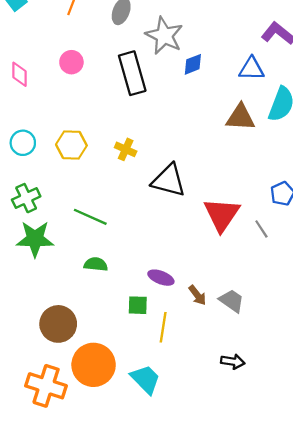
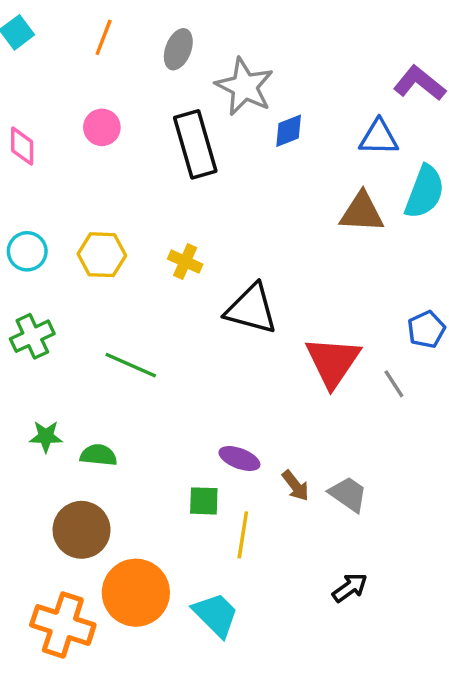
green star: (35, 239) -> (46, 436), moved, size x0.6
green semicircle: (96, 264) -> (98, 455), moved
black arrow: (233, 362) -> (350, 588), turned -45

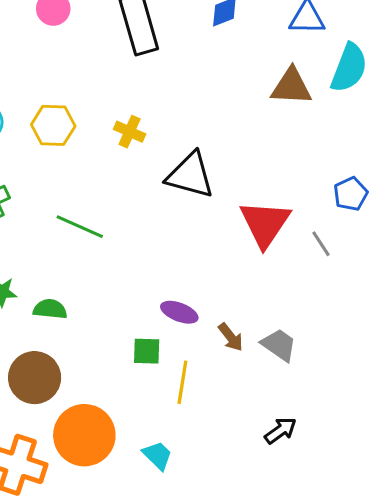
cyan trapezoid: (216, 615) -> (158, 455), size x0.7

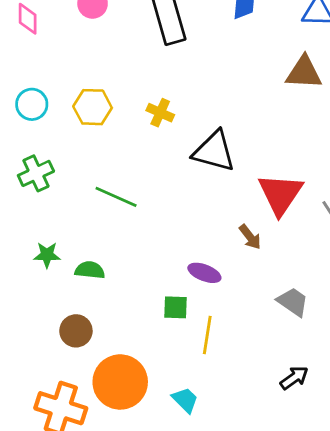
brown arrow: (231, 337) -> (250, 237), moved
brown circle: (35, 378) -> (76, 331), size x0.7

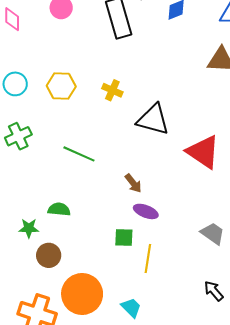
red triangle: (280, 194) -> (203, 152), turned -30
brown arrow: (250, 237) -> (133, 183), moved
green star: (47, 255) -> (29, 228), moved
black arrow: (294, 378) -> (214, 291), turned -95

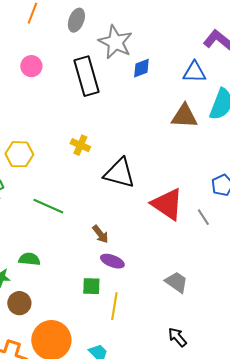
yellow hexagon: (61, 86) -> (19, 154), moved

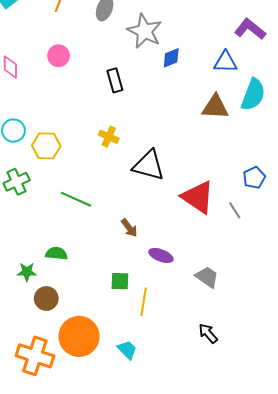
black rectangle: (86, 76) -> (115, 80), moved, size x0.6
purple ellipse: (112, 261) -> (161, 255), moved

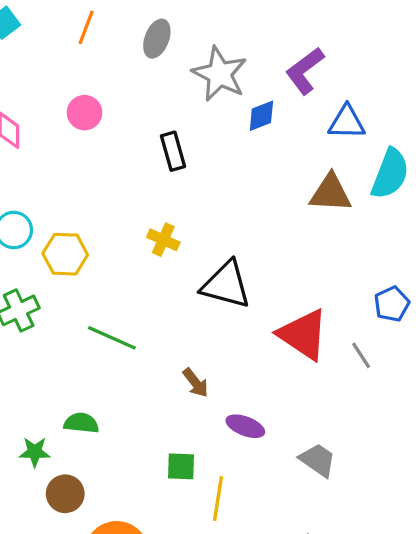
purple L-shape: (250, 29) -> (305, 71), moved, turned -76

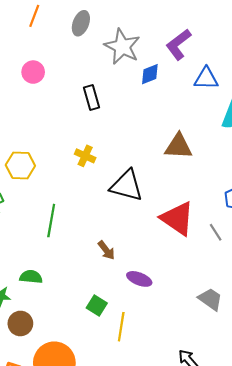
brown triangle: (331, 193) -> (178, 146), moved
green line: (112, 338) -> (51, 221), turned 76
gray trapezoid: (318, 460) -> (210, 299), moved
green square: (181, 466) -> (97, 305), turned 30

